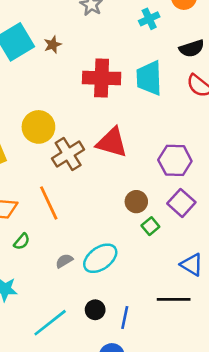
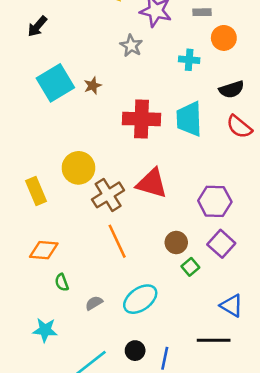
cyan cross: (149, 19) -> (189, 60), turned 30
orange line: (49, 203) -> (117, 241), moved
green semicircle: (22, 242) -> (62, 282), turned 120
gray semicircle: (64, 261) -> (94, 303), moved

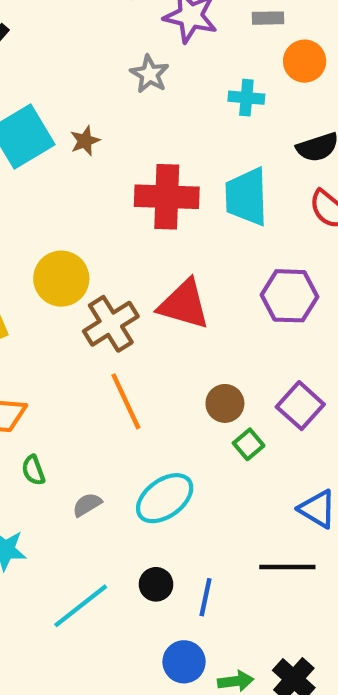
purple hexagon: (215, 201) -> (290, 296), moved

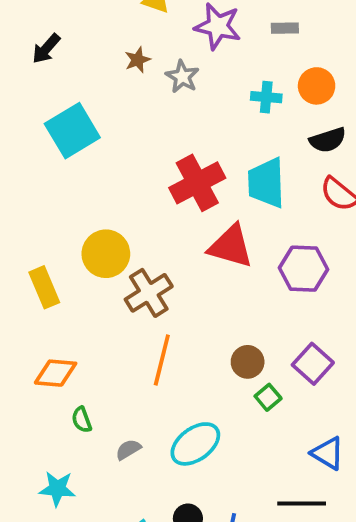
orange circle: (305, 61) -> (317, 86), moved
brown star: (85, 141) -> (138, 60), moved
red cross: (167, 197) -> (197, 183), turned -30
red triangle: (184, 304) -> (231, 246), moved
orange line: (126, 401) -> (162, 360), turned 39

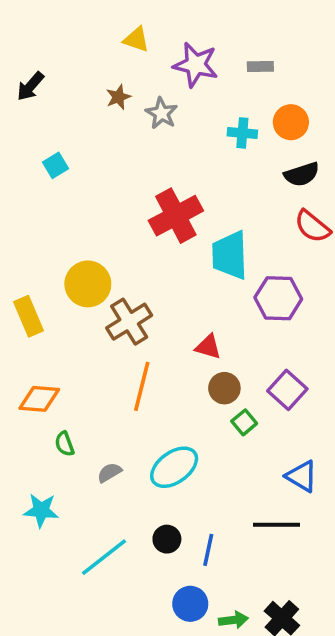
cyan square: (72, 131) -> (55, 165), size x0.5
cyan trapezoid: (266, 183) -> (230, 255), moved
red triangle: (231, 246) -> (208, 347), moved, size x0.6

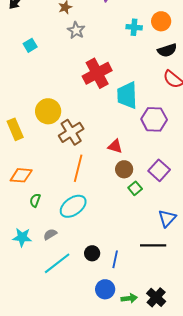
gray star: (162, 113) -> (76, 30), moved
green semicircle: (64, 444) -> (35, 200), turned 40
cyan ellipse: (174, 467) -> (73, 206), moved
gray semicircle: (109, 473) -> (50, 234), moved
blue triangle: (302, 476) -> (167, 218), turned 42

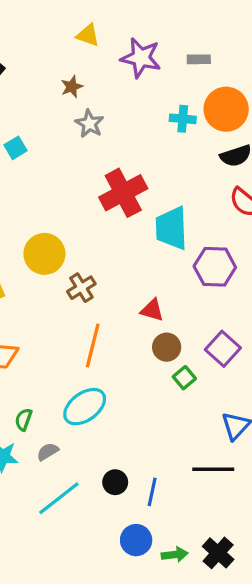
orange circle: (161, 21) -> (226, 109), size x1.4
brown cross: (71, 132) -> (81, 288), size x0.7
green semicircle: (35, 200) -> (24, 419), moved

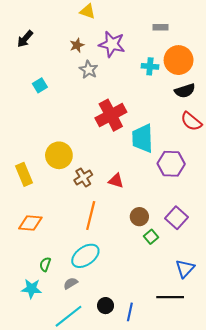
purple star: (141, 58) -> (112, 44), moved
red triangle: (152, 310) -> (116, 181), moved
gray semicircle: (48, 452) -> (71, 283), moved

